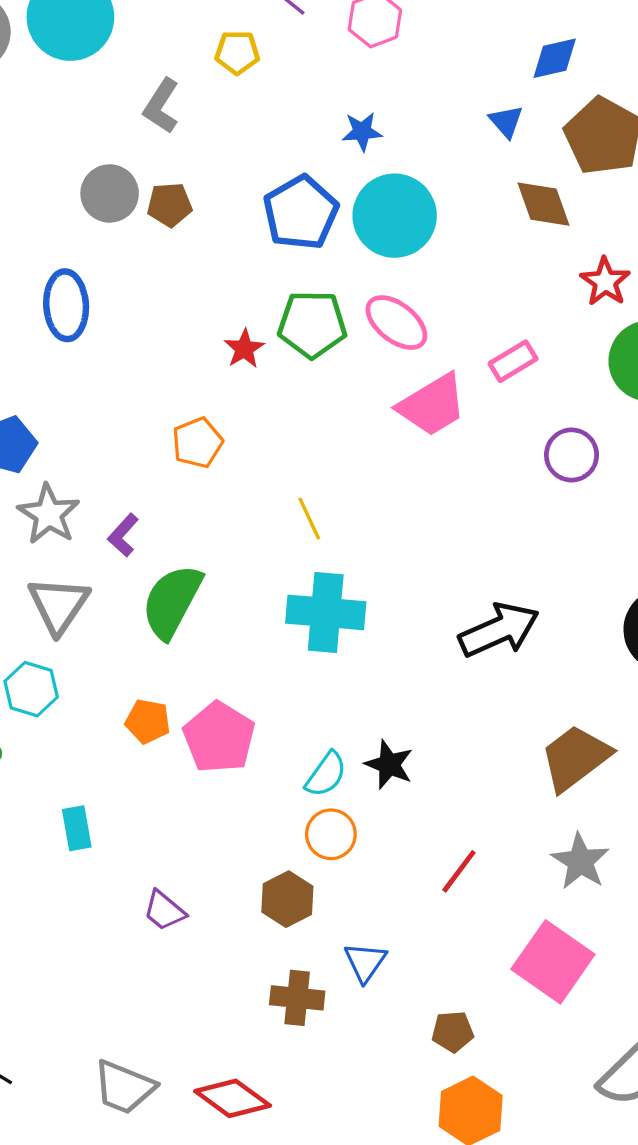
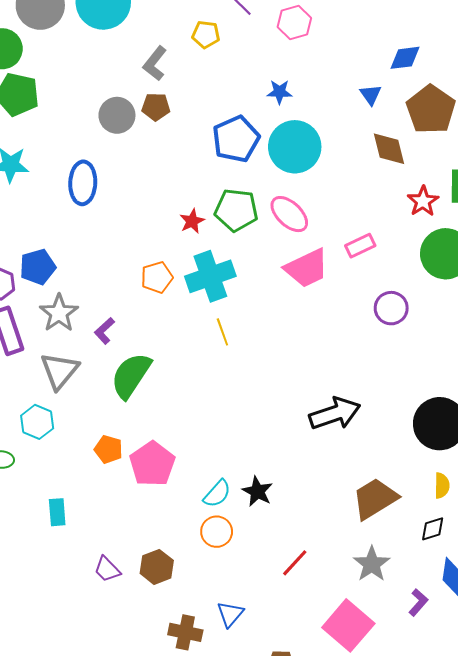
brown pentagon: (170, 205) -> (156, 107), moved
cyan cross: (326, 612) -> (210, 276), moved, turned -30
brown hexagon: (287, 899) -> (157, 567), moved

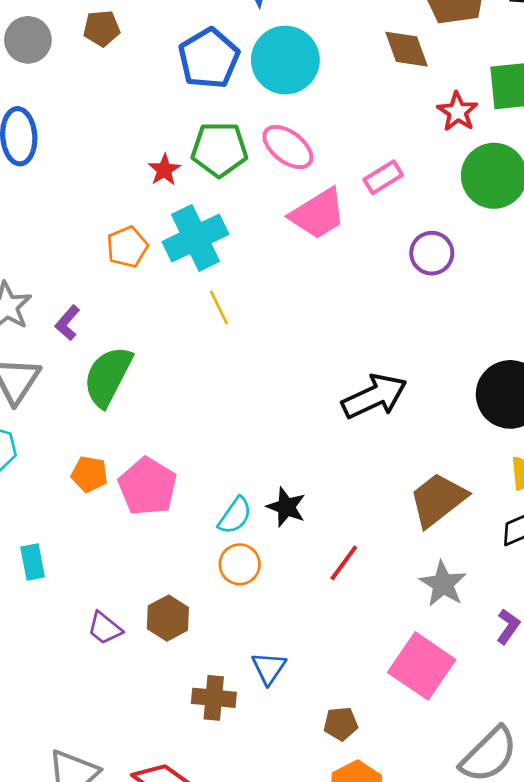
gray circle: (117, 115) -> (28, 40), moved
red line: (295, 563) -> (344, 563), moved

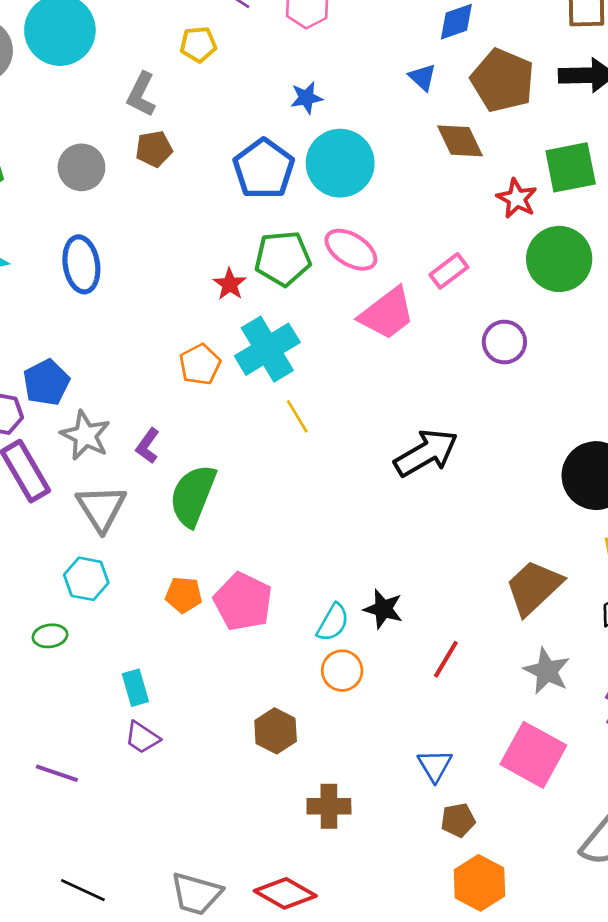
black arrow: (374, 396) -> (426, 453), moved
purple trapezoid: (105, 628) -> (142, 737), moved
blue triangle: (269, 668) -> (435, 765), moved

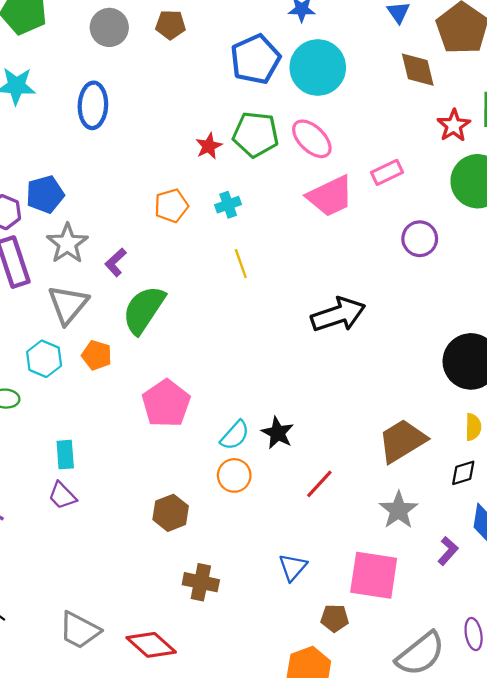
cyan cross: (267, 349) -> (228, 205), size x0.5
orange pentagon: (184, 595) -> (97, 355), moved
pink square: (533, 755) -> (374, 575), turned -32
brown pentagon: (458, 820) -> (335, 618), moved

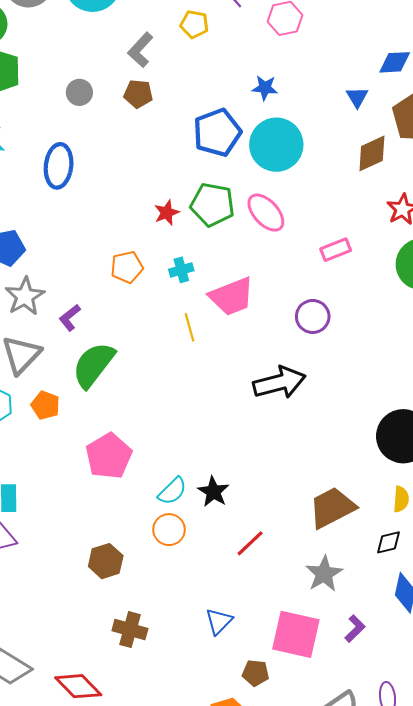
gray circle: (109, 27) -> (79, 92), size x0.7
brown diamond: (418, 70) -> (372, 153), turned 75
pink trapezoid: (330, 196) -> (232, 296), moved
purple circle: (420, 239) -> (313, 316), moved
purple L-shape: (448, 551) -> (355, 629), moved

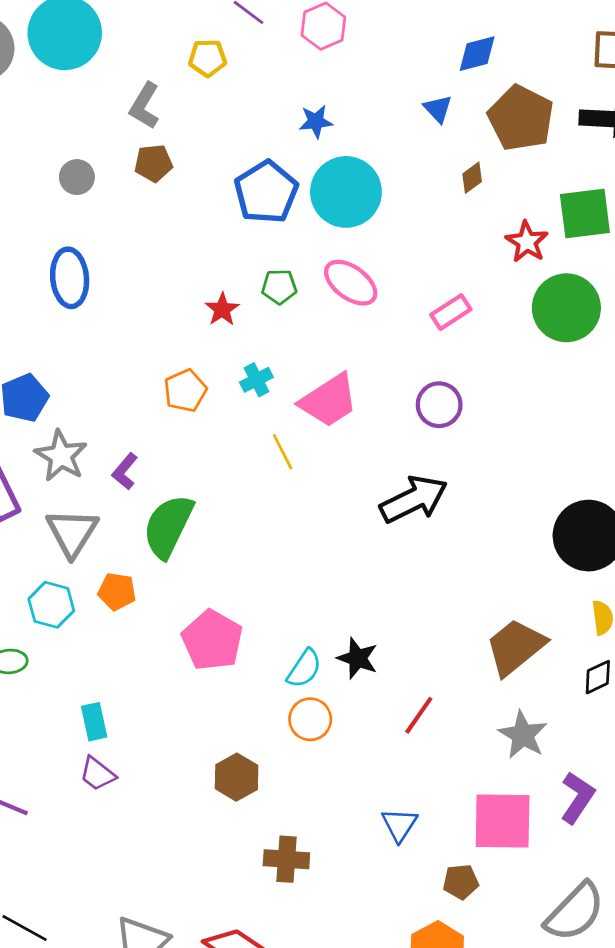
brown diamond: (372, 153) -> (472, 178), size x0.6
green pentagon: (212, 205) -> (279, 287), size x0.6
purple L-shape: (355, 629) -> (577, 798), size x1.4

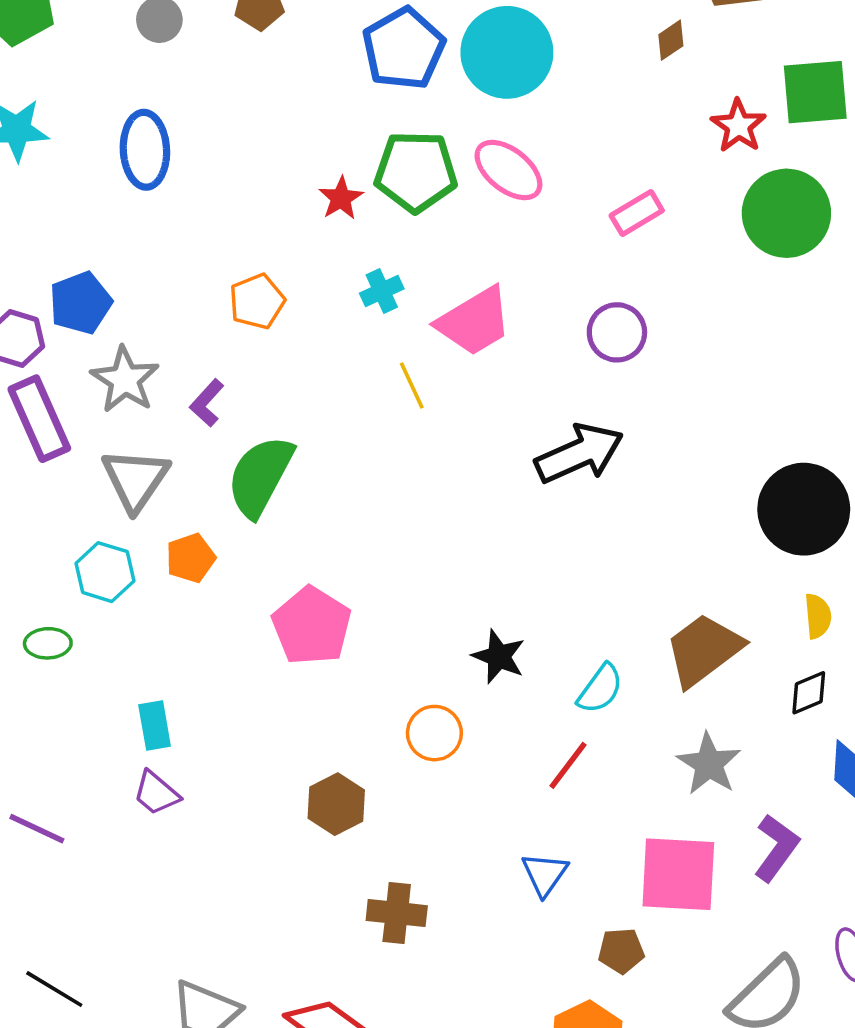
green pentagon: (279, 287) -> (416, 172), size x1.8
orange pentagon: (185, 391) -> (257, 301), moved
orange pentagon: (117, 591) -> (191, 558), turned -30
cyan semicircle: (304, 669) -> (600, 689), moved
red line: (419, 715) -> (568, 765), moved

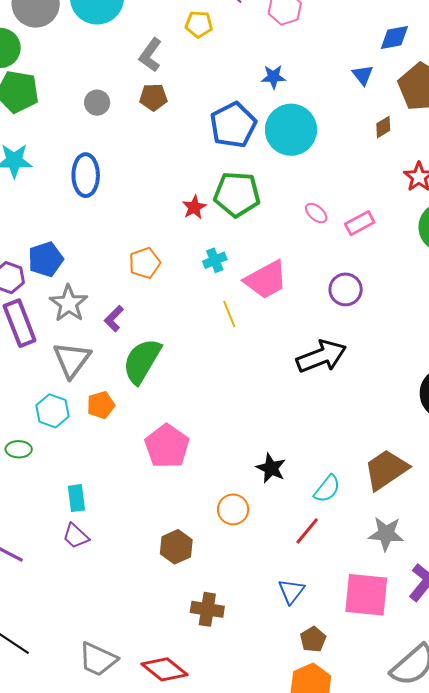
pink ellipse: (508, 170) -> (316, 213), moved, size x0.6
gray star: (709, 764) -> (386, 534), turned -30
brown pentagon: (621, 951) -> (313, 639), moved, turned -30

